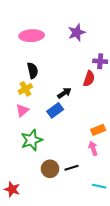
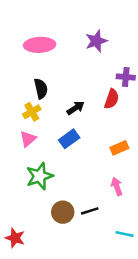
black arrow: (64, 93) -> (76, 108), moved
orange rectangle: (98, 130) -> (119, 148), moved

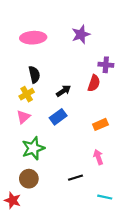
brown circle: (63, 212) -> (29, 179), moved

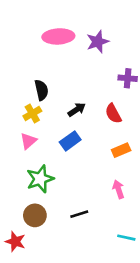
pink ellipse: (33, 38) -> (58, 36), moved
red semicircle: (94, 83) -> (113, 114), moved, turned 133
black line: (75, 178) -> (79, 214), moved

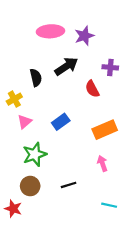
black arrow: (77, 110) -> (66, 66), moved, size x1.5
yellow cross: (32, 114) -> (14, 99), moved
red semicircle: (113, 114) -> (92, 89), moved
orange rectangle: (121, 150) -> (105, 130), size x1.5

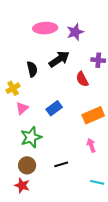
red star: (13, 209) -> (22, 185), moved

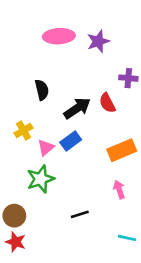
black arrow: (59, 59) -> (77, 108), moved
yellow cross: (13, 88) -> (23, 130), moved
pink triangle: (22, 108) -> (46, 148), moved
brown circle: (27, 165) -> (14, 216), moved
red star: (22, 185) -> (16, 242), moved

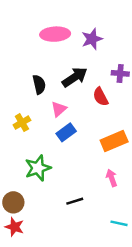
black arrow: (77, 108) -> (75, 77), moved
pink triangle: (46, 148) -> (59, 109), moved

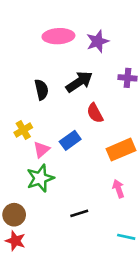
red semicircle: (101, 97) -> (95, 113), moved
pink triangle: (59, 109) -> (41, 150), moved

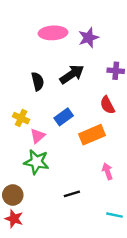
red semicircle: (95, 113) -> (107, 105), moved
yellow cross: (23, 130) -> (21, 118), turned -35
blue rectangle: (70, 140) -> (64, 117), moved
orange rectangle: (121, 150) -> (92, 135), moved
green star: (40, 178) -> (36, 162), turned 30

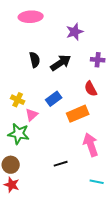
pink ellipse: (53, 33) -> (31, 17), moved
black semicircle: (38, 81) -> (35, 60), moved
green star: (36, 162) -> (19, 134), moved
pink arrow: (107, 171) -> (91, 145), size x1.6

